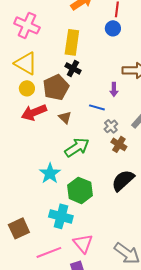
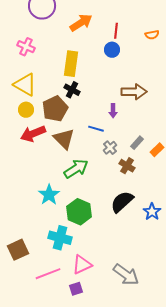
pink cross: (27, 25) -> (26, 47), size x0.7
brown triangle: (65, 117) -> (64, 139), size x1.6
brown cross: (119, 144) -> (127, 166), moved
pink triangle: (83, 243) -> (82, 265), turned 45

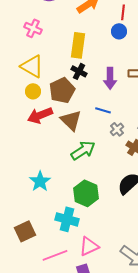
purple arrow: (113, 111) -> (110, 78), moved, size x1.5
cyan star: (49, 195) -> (40, 181), moved

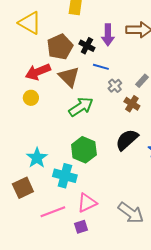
black cross: (79, 71) -> (87, 46), moved
yellow circle: (33, 91) -> (31, 98), moved
cyan star: (40, 181) -> (37, 158), moved

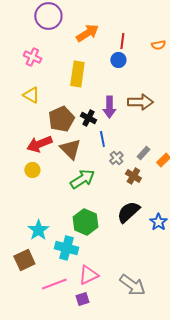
yellow triangle: (30, 23) -> (31, 95), size x0.7
blue line: (101, 67) -> (102, 139), turned 63

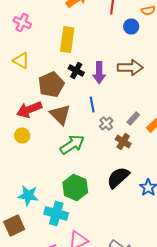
blue circle: (118, 60) -> (131, 27), moved
black cross: (88, 118) -> (76, 71), moved
cyan star: (38, 230) -> (28, 196), turned -30

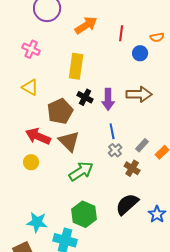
blue line: (92, 105) -> (112, 131), moved
red arrow: (29, 110) -> (38, 136), turned 45

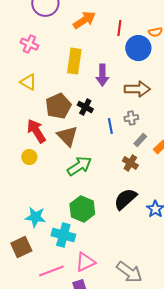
blue circle: (140, 53) -> (138, 48), size x1.6
black cross: (85, 97) -> (85, 107), moved
purple arrow: (108, 99) -> (102, 75), moved
red arrow: (38, 136) -> (36, 131), turned 35
gray cross: (115, 150) -> (131, 118), moved, turned 32

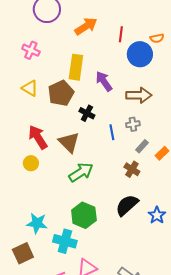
purple arrow: (102, 75) -> (104, 81), turned 145
brown pentagon: (58, 106) -> (61, 93), moved

